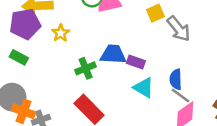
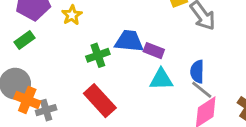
green rectangle: (19, 57) -> (25, 40), turned -66
cyan triangle: (144, 88) -> (161, 79), turned -35

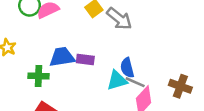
green cross: (98, 55) -> (39, 76), turned 36
cyan triangle: (161, 79) -> (117, 80), moved

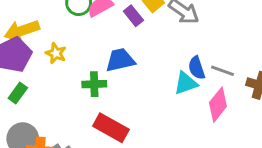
purple rectangle: (85, 59) -> (133, 16), moved, turned 48
gray line: (135, 82) -> (223, 71), moved

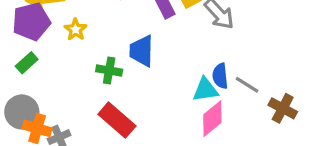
blue trapezoid: (120, 60) -> (142, 51), turned -88
pink diamond: (218, 105) -> (212, 119), moved

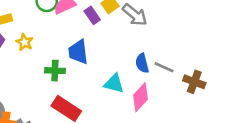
cyan triangle: (205, 90) -> (114, 84), moved, turned 30

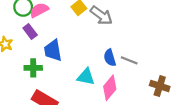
purple rectangle: (92, 15) -> (30, 31), moved
brown cross: (194, 82) -> (160, 86), moved

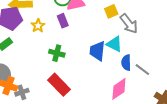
blue trapezoid: (53, 50) -> (97, 51), moved
cyan triangle: (86, 77) -> (114, 44), moved

